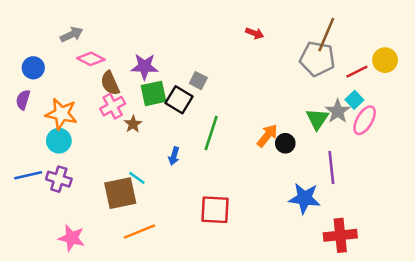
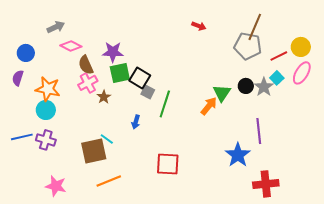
gray square: (198, 81) -> (148, 92), moved
green triangle: (317, 119) -> (222, 93), moved
pink ellipse: (365, 120) -> (302, 73), moved
black circle: (285, 143) -> (246, 86), moved
blue star: (304, 198) -> (238, 155), turned 30

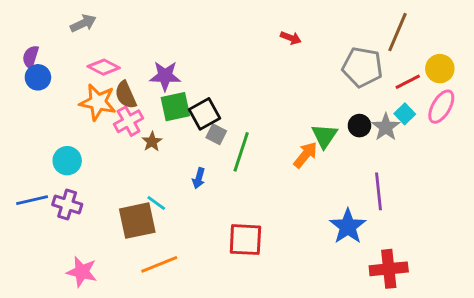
gray arrow: (56, 27) -> (83, 23), moved
brown line: (255, 27) -> (397, 32), moved
purple semicircle: (18, 78) -> (31, 57), moved
black square: (140, 78) -> (205, 114), turned 30
orange star: (48, 89) -> (98, 102), moved

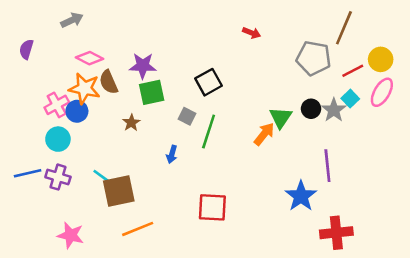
blue circle: (38, 77) -> (77, 111), moved
black square: (205, 114) -> (209, 82), moved
pink cross: (129, 121) -> (57, 105), moved
cyan line: (156, 203) -> (101, 176), moved

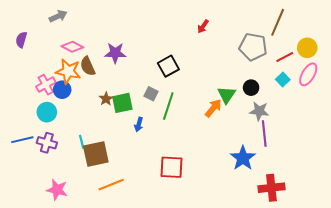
red arrow: (252, 33) -> (203, 26), turned 104
green square: (152, 92) -> (122, 103), moved
gray star: (334, 110) -> (259, 111), moved, turned -30
cyan line: (101, 176) -> (82, 142), turned 40

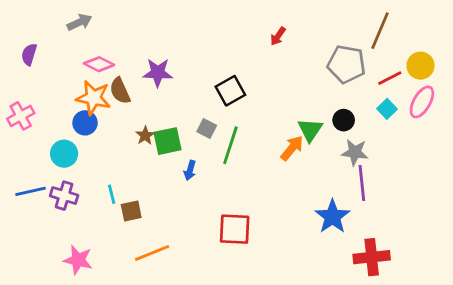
pink cross: (46, 85) -> (21, 116), moved
brown square: (96, 154) -> (131, 211), size x0.6

